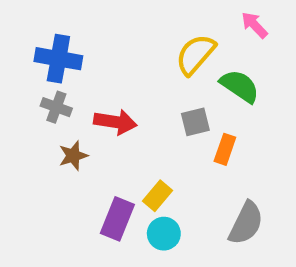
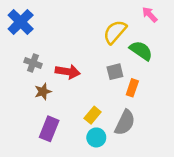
blue cross: (58, 59) -> (21, 22), moved, turned 35
purple rectangle: (117, 219) -> (49, 129), moved
gray semicircle: (246, 223) -> (125, 123), moved

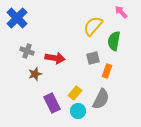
green semicircle: (141, 51) -> (114, 41), turned -114
purple rectangle: (49, 129) -> (52, 103), moved, turned -48

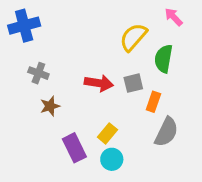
blue cross: (17, 18) -> (24, 26), turned 30
red arrow: (55, 58) -> (99, 83), moved
gray semicircle: (101, 99) -> (166, 132), moved

